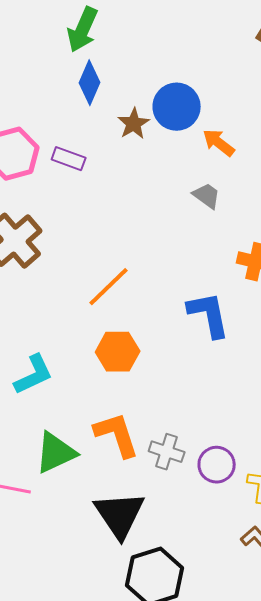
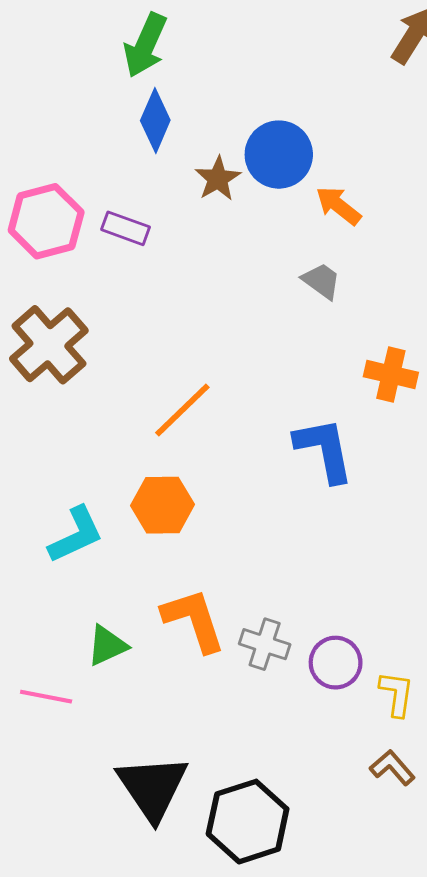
orange hexagon: (118, 352) -> (162, 505), moved
green triangle: (56, 453) -> (107, 646), size x0.7
black triangle: (120, 515) -> (153, 787), moved

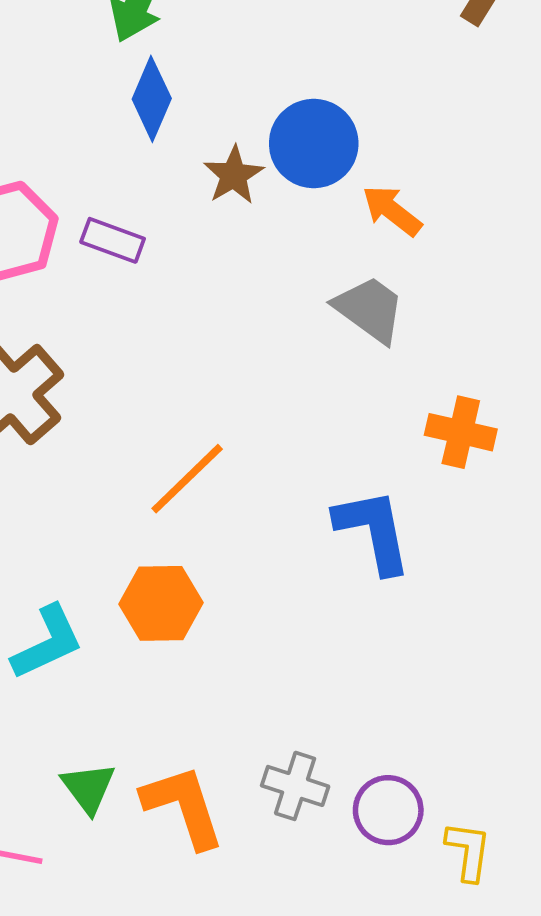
gray trapezoid: (321, 281) -> (370, 309), size x1.4
orange L-shape: (194, 620) -> (183, 806), moved
green triangle: (107, 646) -> (88, 788), turned -42

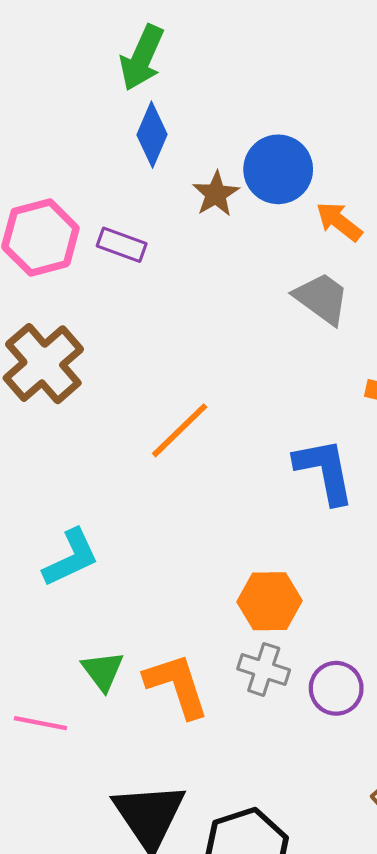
orange hexagon: (161, 603) -> (269, 601), moved

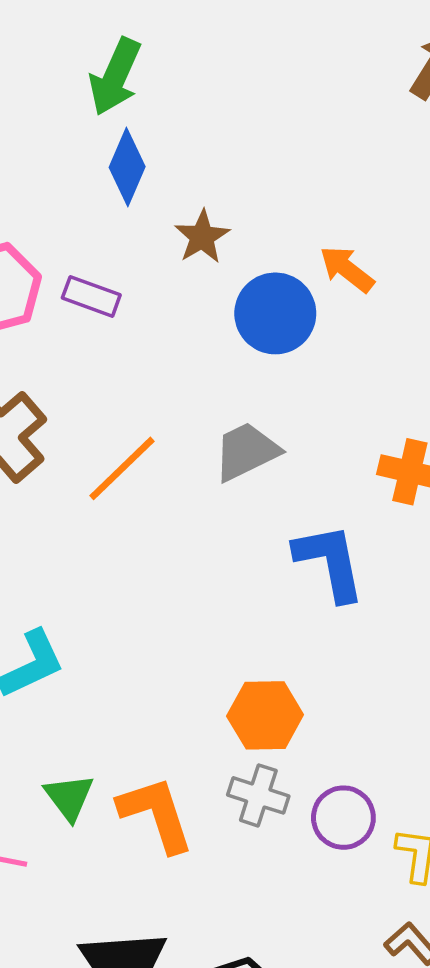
blue circle: (278, 169) -> (275, 313), moved
gray trapezoid: (322, 298) -> (246, 451), moved, turned -62
orange line: (180, 430) -> (122, 468), moved

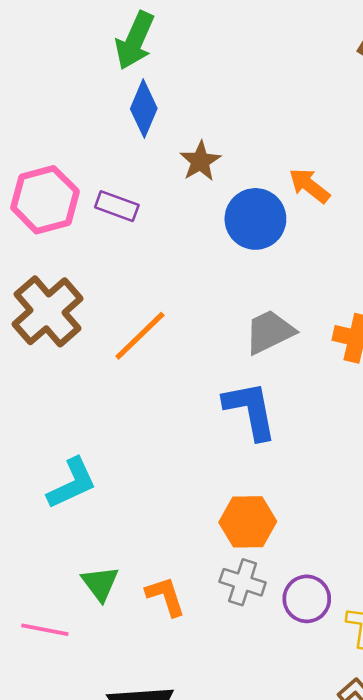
gray trapezoid: (246, 451) -> (270, 332), moved
blue L-shape: (330, 562) -> (250, 410), moved
orange L-shape: (156, 814) -> (166, 596), size x0.7

